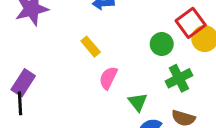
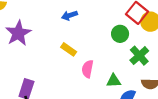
green triangle: (138, 102) -> (114, 81), turned -40

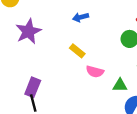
pink semicircle: (88, 69) -> (95, 72), turned -90

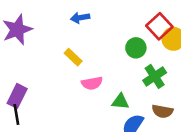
pink semicircle: (95, 72) -> (92, 83), turned -30

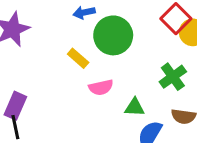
green circle: (136, 48) -> (113, 35), moved, size x1.6

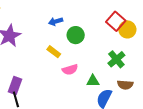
green circle: (113, 35) -> (76, 35), size x0.7

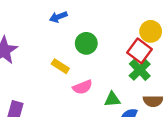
blue arrow: (56, 21) -> (58, 17), moved
red square: (116, 21) -> (139, 51), moved

